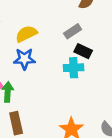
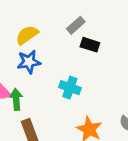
cyan cross: (74, 68) -> (70, 88), moved, turned 30

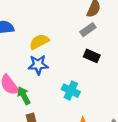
gray rectangle: (76, 25) -> (88, 30), moved
green arrow: (16, 99) -> (24, 96), turned -30

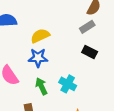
green arrow: (24, 96) -> (41, 86), moved

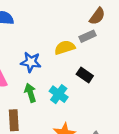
yellow semicircle: (40, 36) -> (65, 47), moved
black rectangle: (90, 52) -> (85, 75), moved

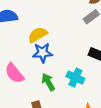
yellow semicircle: (65, 47) -> (38, 35), moved

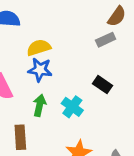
green arrow: (48, 82) -> (40, 105), turned 30

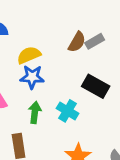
brown semicircle: (117, 16) -> (77, 42), moved
black rectangle: (103, 85) -> (96, 86), size x1.4

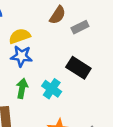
brown semicircle: (77, 42) -> (58, 15), moved

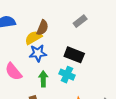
brown semicircle: (58, 15) -> (42, 28), moved
black rectangle: (78, 68) -> (74, 55), moved

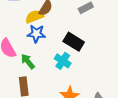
green arrow: (43, 79) -> (28, 61), moved, turned -49

